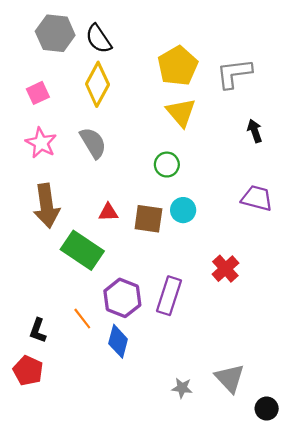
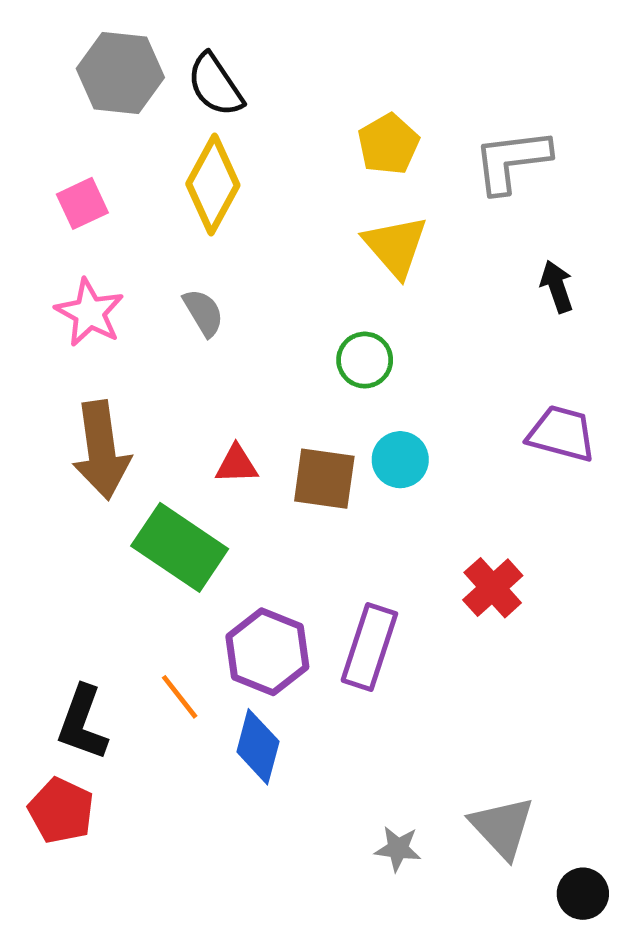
yellow pentagon: (178, 66) -> (388, 144), size x0.7
gray semicircle: (93, 143) -> (203, 313), size x0.7
black L-shape: (38, 330) -> (82, 723), size x1.4

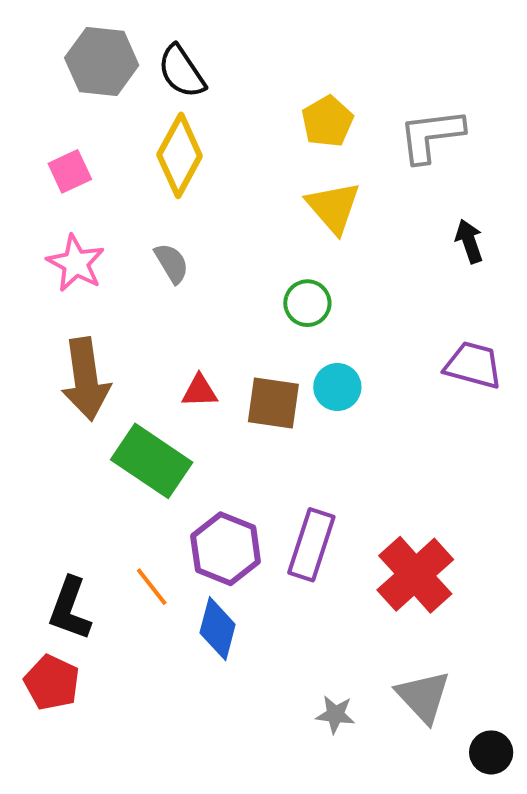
red cross: (493, 588) -> (415, 575), moved, size x1.5

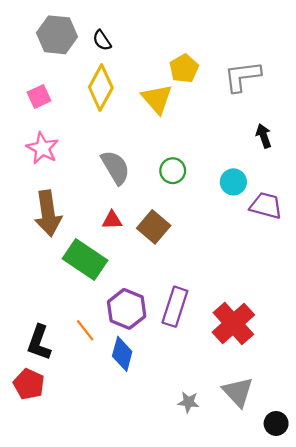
black semicircle: (182, 72) -> (102, 40), size x0.7
yellow triangle: (333, 207) -> (157, 99), moved
gray semicircle: (172, 263) -> (115, 167), moved, size x1.5
cyan circle: (337, 387) -> (233, 182), moved
brown square: (273, 403) -> (154, 227), turned 32

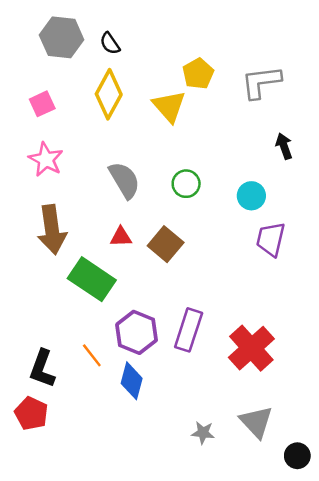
purple trapezoid: (266, 206) -> (271, 239), moved, turned -92

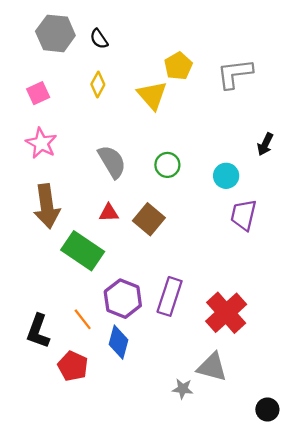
yellow diamond: (109, 94) -> (98, 84), size x0.6
black arrow: (284, 146) -> (265, 144), moved, turned -135
red pentagon: (31, 413) -> (73, 366), moved
gray triangle: (256, 422) -> (212, 367), moved, turned -32

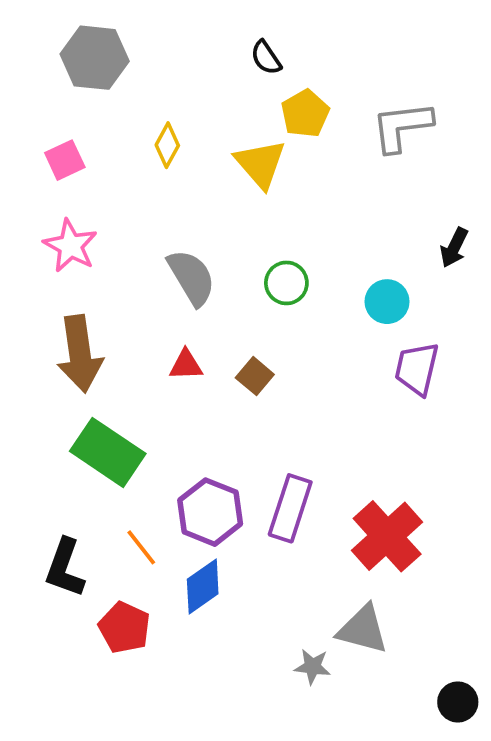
black semicircle: (99, 39) -> (266, 58), moved
brown square: (149, 219) -> (255, 376), size x0.7
green rectangle: (83, 251) -> (108, 452), moved
blue diamond: (118, 342) -> (203, 587), turned 40

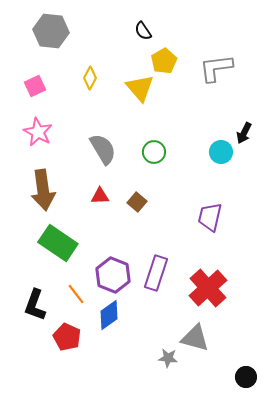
cyan circle: (387, 302) -> (221, 152), moved
purple trapezoid: (417, 369) -> (210, 217), moved

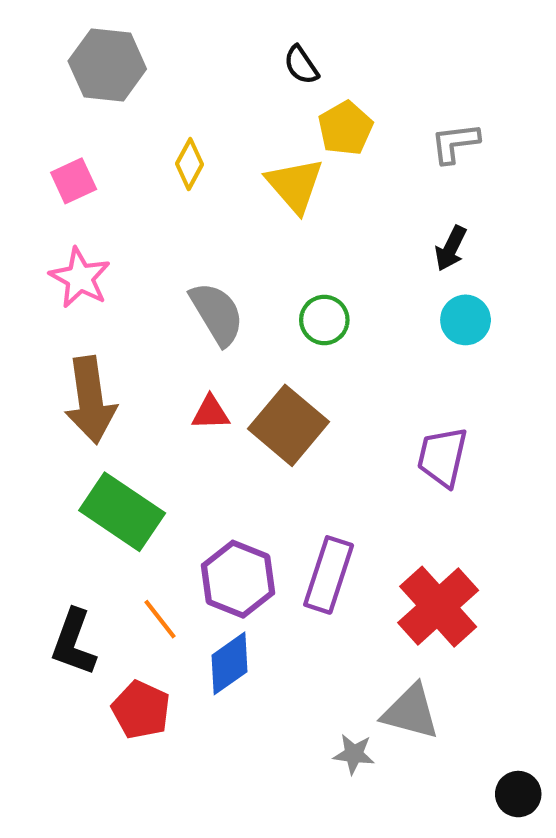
gray L-shape: (216, 68) -> (455, 143), size x0.7
black arrow: (244, 133) -> (451, 248), moved
brown square: (137, 202) -> (289, 425), size x1.8

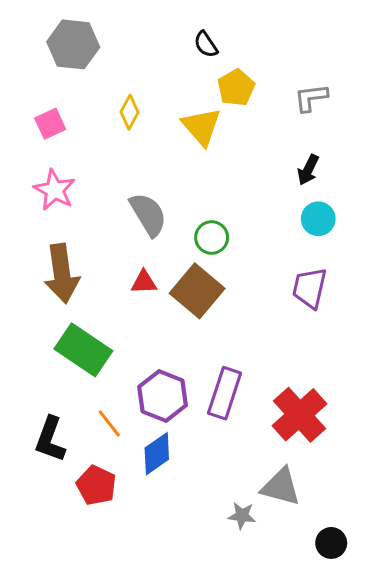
green circle: (324, 320) -> (212, 238), moved
purple trapezoid: (442, 457) -> (310, 288), moved
black circle: (518, 794) -> (331, 543), moved

